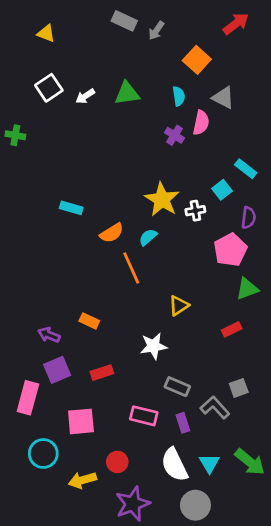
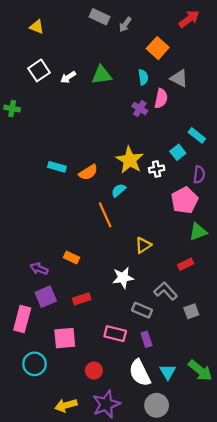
orange semicircle: (112, 233) -> (88, 172), moved
gray L-shape: (215, 407) -> (166, 291), moved
yellow arrow: (82, 480) -> (66, 405), moved

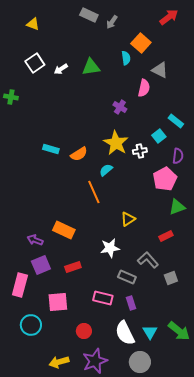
cyan semicircle: (143, 77) -> (126, 58), moved
purple cross: (140, 109) -> (120, 107), moved
orange rectangle: (71, 257) -> (64, 230), size x1.5

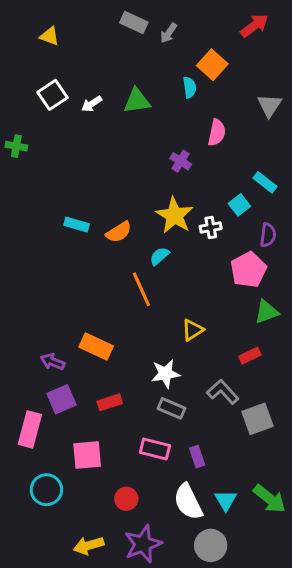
gray triangle: (160, 70) -> (269, 105), moved, turned 36
gray rectangle: (127, 277) -> (172, 408), moved
gray square: (171, 278) -> (257, 419), size x1.5

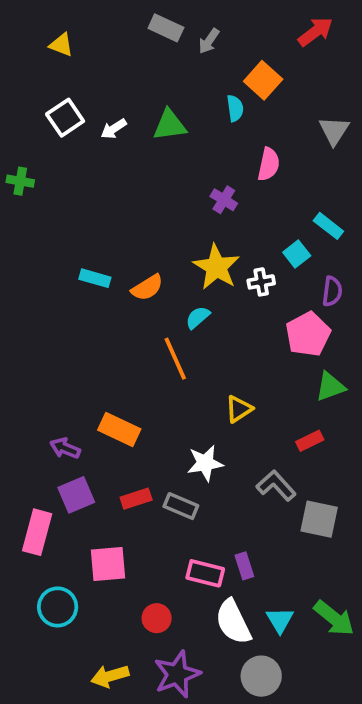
gray rectangle: (172, 408) -> (181, 506), moved
gray square: (257, 419) -> (319, 519), turned 32
pink rectangle: (155, 449) -> (205, 573), moved

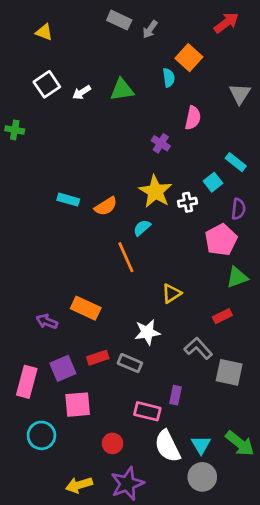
purple square: (76, 495) -> (63, 368), moved
purple rectangle: (244, 566) -> (175, 395), moved, turned 30
gray circle: (261, 676) -> (202, 477), moved

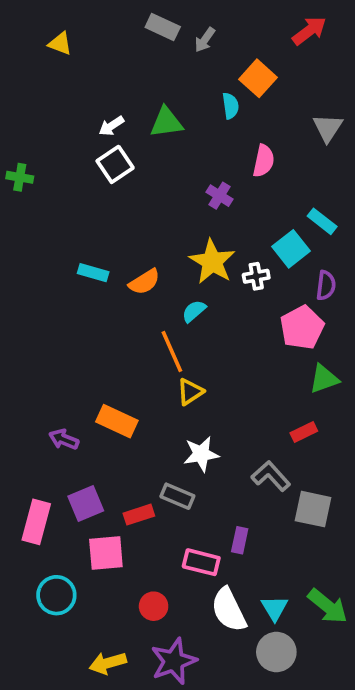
white square: (47, 84) -> (115, 164), moved
cyan square: (213, 182) -> (291, 249), size x1.4
yellow triangle: (171, 293) -> (190, 392), moved
red rectangle: (98, 358) -> (139, 515), moved

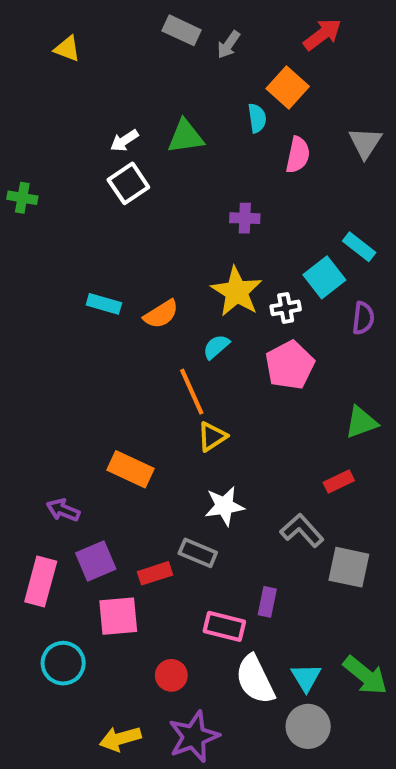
red arrow: (309, 31) -> (322, 34), moved
pink semicircle: (264, 161) -> (298, 155), moved
purple cross: (220, 196) -> (245, 218), turned -30
pink pentagon: (302, 328) -> (290, 365), moved
purple arrow: (64, 439) -> (63, 510), moved

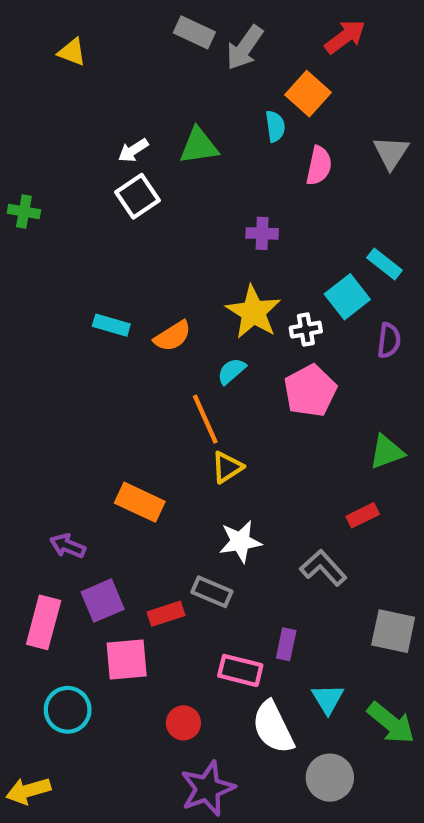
gray arrow: (228, 45) -> (245, 48), size x1.5
gray square: (349, 567) -> (393, 631), moved
cyan triangle: (306, 677) -> (328, 699), moved
yellow arrow: (120, 739) -> (28, 791), moved

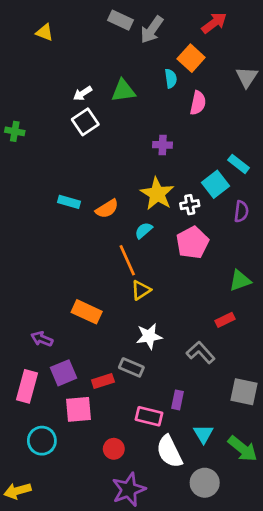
gray triangle: (391, 153) -> (247, 77), moved

